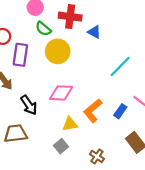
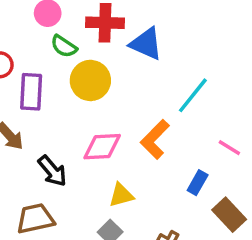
blue triangle: (94, 32) -> (146, 44), size x1.5
orange L-shape: (93, 111) -> (155, 139), moved
blue rectangle: (120, 111) -> (198, 183), moved

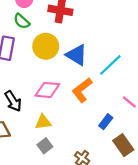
blue triangle: (146, 44) -> (76, 55), moved
green semicircle: (64, 46) -> (22, 21), moved
yellow triangle: (121, 195) -> (43, 122), moved

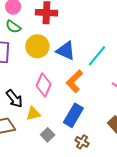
pink diamond: (47, 90) -> (44, 85), turned -65
yellow triangle: (43, 122) -> (33, 114), moved
blue rectangle: (106, 122) -> (73, 115), moved, size x1.6

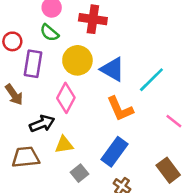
orange L-shape: (74, 81) -> (120, 109), turned -75
pink diamond: (44, 85) -> (66, 98), moved
black arrow: (14, 99) -> (42, 124), turned -78

